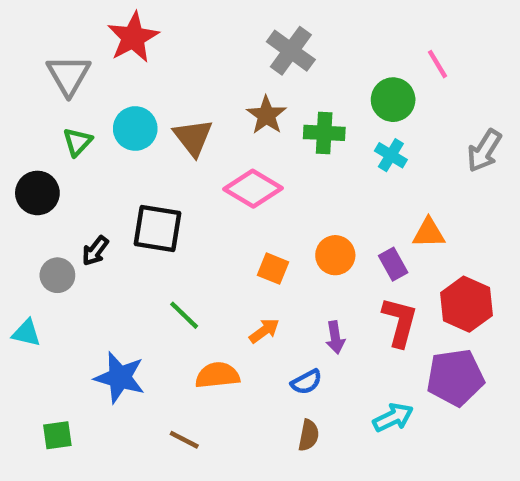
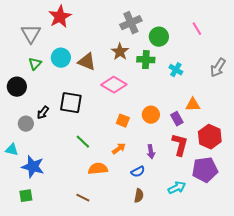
gray cross: (291, 51) -> (131, 23), turned 30
green circle: (393, 100) -> (159, 37), moved
brown triangle: (193, 137) -> (87, 62), turned -30
blue star: (120, 377) -> (33, 167), moved

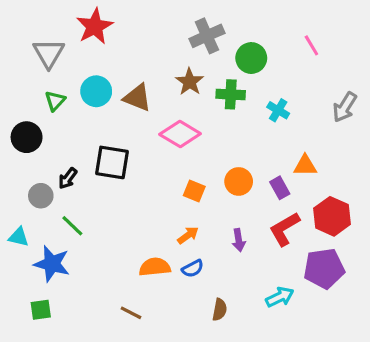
green line: (83, 142) -> (72, 226), moved
red L-shape: (180, 145) -> (284, 229), turned -135
blue semicircle: (138, 172) -> (193, 269), moved

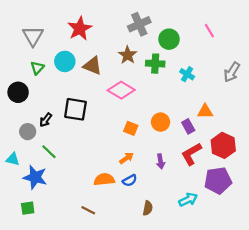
red star: (95, 26) -> (80, 29), moved

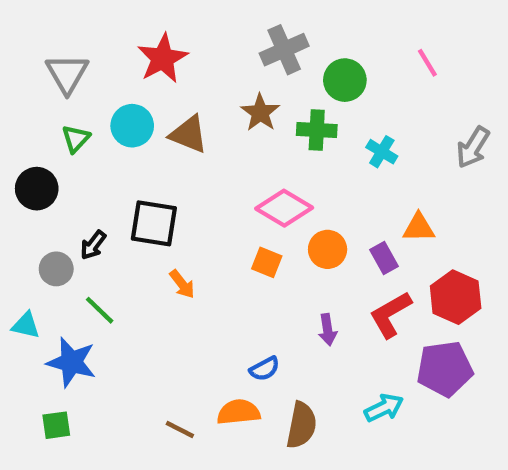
pink diamond: (121, 90) -> (284, 208), moved
orange arrow: (126, 158) -> (182, 284), moved, turned 88
orange semicircle: (104, 179) -> (239, 412), moved
brown semicircle: (148, 208) -> (301, 425), size x1.5

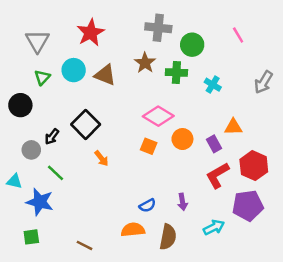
gray cross: (284, 50) -> (158, 28), turned 30
black square: (154, 223) -> (86, 124), turned 36
purple arrow: (328, 330) -> (182, 202), moved
brown line: (180, 430) -> (85, 245), moved

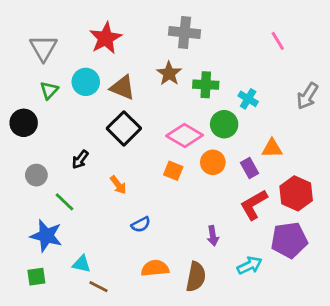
green circle: (192, 45) -> (224, 124), moved
black square: (86, 124) -> (124, 128), moved
black arrow: (52, 137) -> (80, 160), moved
cyan triangle: (14, 181) -> (82, 264), moved
blue semicircle: (147, 206) -> (141, 224), moved

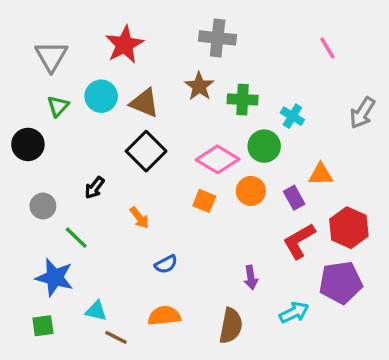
orange semicircle: (155, 268) -> (164, 316), moved

